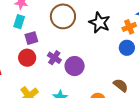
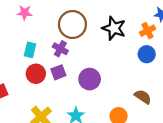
cyan rectangle: (19, 22) -> (30, 50), moved
purple square: (31, 38) -> (58, 72), moved
purple cross: (54, 58) -> (60, 49), moved

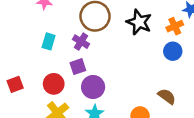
red circle: (36, 74) -> (54, 84), moved
purple circle: (90, 79) -> (93, 87), moved

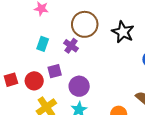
purple square: (78, 67) -> (55, 71), moved
red circle: (54, 84) -> (34, 81), moved

